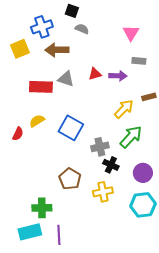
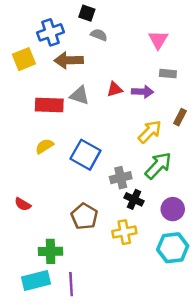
brown rectangle: (149, 97) -> (180, 117), turned -48
red semicircle: (18, 134) -> (23, 204), moved, turned 96

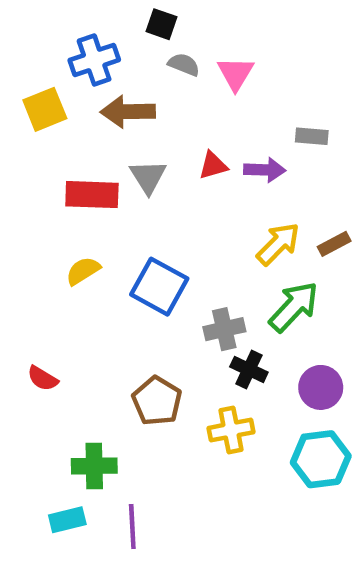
pink triangle: (158, 40) -> (235, 73), moved
gray triangle: (80, 95) -> (148, 177), turned 40
brown rectangle: (180, 117) -> (334, 244), moved, turned 35
cyan rectangle: (36, 280) -> (67, 520), size x0.7

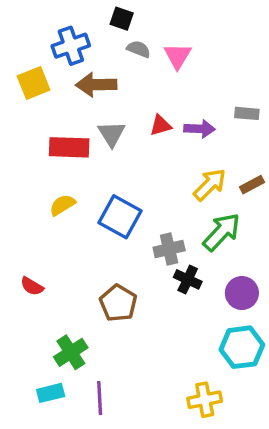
gray rectangle: (312, 136) -> (247, 113), moved
yellow cross: (231, 430) -> (205, 400), moved
green cross: (94, 466) -> (71, 352), turned -32

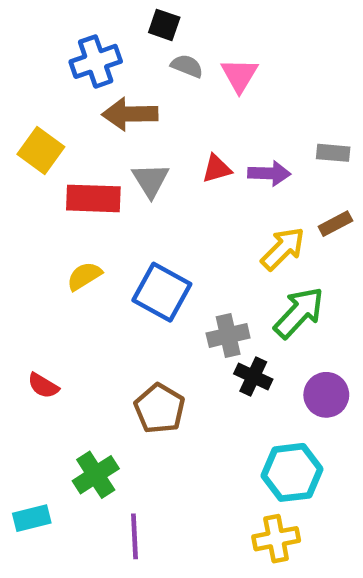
yellow square: (34, 83) -> (41, 151), moved, turned -32
brown rectangle: (252, 185) -> (335, 224), moved
cyan hexagon: (242, 347) -> (292, 472), moved
cyan rectangle: (51, 393) -> (32, 518), moved

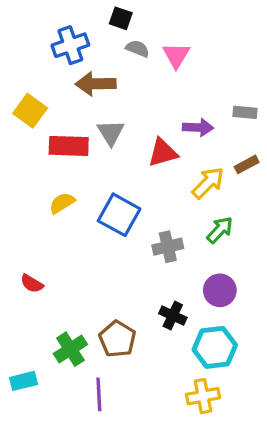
red triangle: (217, 169) -> (163, 153), moved, size x1.4
green arrow: (299, 313) -> (220, 230), size x0.7
black cross: (253, 377) -> (173, 316), moved
purple circle: (326, 395) -> (220, 290), moved
brown pentagon: (160, 409) -> (117, 339), moved

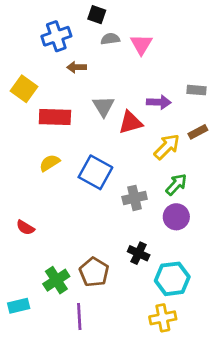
gray semicircle: (138, 49) -> (110, 39), turned -30
brown arrow: (96, 84) -> (77, 67), size x0.6
gray triangle: (111, 133) -> (104, 106), moved
purple circle: (220, 290) -> (176, 217), moved

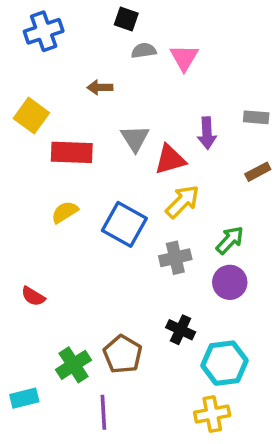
blue cross: (56, 36) -> (44, 31), moved
purple arrow: (159, 102) -> (207, 133), turned 85
yellow arrow: (167, 147) -> (182, 202), moved

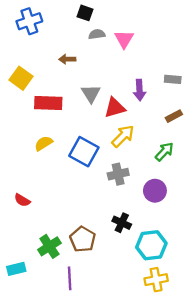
green arrow: (230, 240) -> (164, 152), moved
yellow cross: (212, 414) -> (156, 280), moved

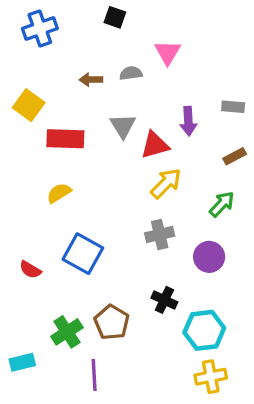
gray semicircle: (97, 34) -> (131, 73), moved
blue square: (84, 152) -> (83, 254), moved

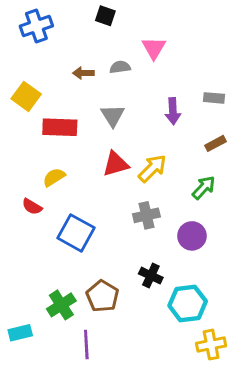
red triangle: (155, 145) -> (116, 164), moved
red semicircle: (30, 270) -> (32, 207), moved
yellow cross: (211, 377) -> (211, 345), moved

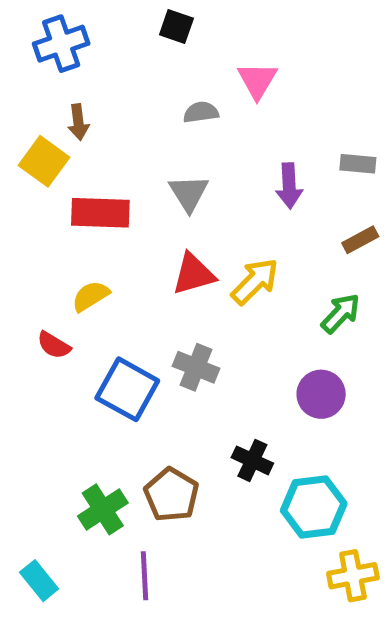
brown arrow: (83, 73) -> (78, 122), moved, turned -96
gray cross: (146, 215) -> (196, 367), moved, turned 35
cyan rectangle: (20, 333) -> (39, 581), moved, turned 65

